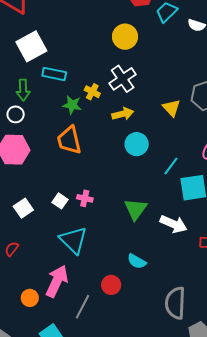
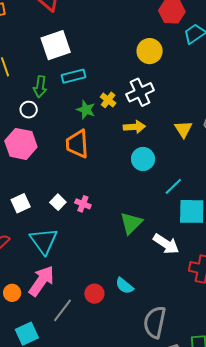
cyan rectangle: (54, 74) -> (73, 76), turned -35
cyan triangle: (73, 240) -> (44, 241), moved
cyan semicircle: (137, 261) -> (124, 286), moved

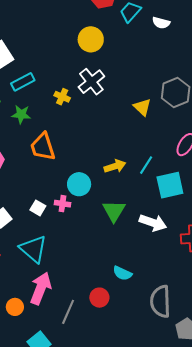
green star: (86, 110) -> (21, 114), moved
yellow arrow: (134, 127) -> (115, 166), moved
cyan circle: (143, 159) -> (79, 184), moved
red circle: (94, 294) -> (99, 298), moved

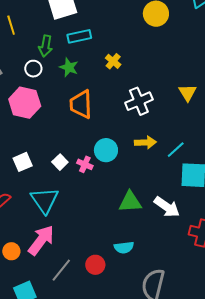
white cross: (91, 82) -> (139, 101), moved
green triangle: (114, 211) -> (130, 202), moved, turned 40
cyan semicircle: (122, 273) -> (124, 247), turned -48

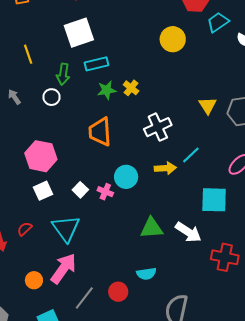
green star: (69, 67) -> (107, 90), moved, turned -30
yellow triangle: (188, 93) -> (208, 105), moved
pink hexagon: (25, 103) -> (41, 156), moved
cyan line: (176, 150) -> (191, 155), moved

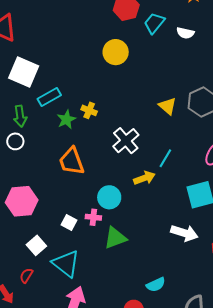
white square: (79, 33) -> (24, 72), turned -32
white square: (43, 191) -> (36, 245), moved
green triangle: (152, 228) -> (115, 238), moved

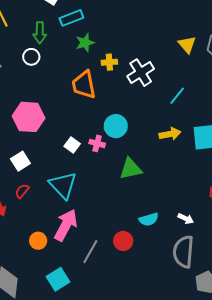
yellow cross: (89, 110) -> (109, 62), moved, turned -35
yellow arrow: (144, 178) -> (170, 134), moved
white arrow: (184, 233) -> (186, 219), moved, size x0.6
green triangle: (115, 238) -> (131, 169), moved
white square: (36, 245) -> (20, 161), moved

